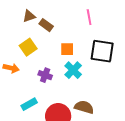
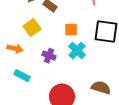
cyan rectangle: (29, 104) -> (22, 76), moved, turned 56
brown semicircle: (84, 107) -> (101, 88), moved

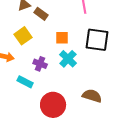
cyan rectangle: (22, 76) -> (25, 82), moved

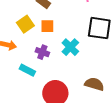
orange square: (62, 38) -> (47, 26), moved

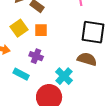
cyan cross: (70, 47) -> (64, 76), moved
brown semicircle: (94, 84) -> (87, 59), moved

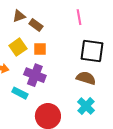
purple cross: (36, 56) -> (35, 75), size x1.5
cyan cross: (64, 76) -> (86, 106), moved

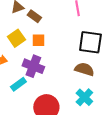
cyan rectangle: (20, 93) -> (18, 84), turned -63

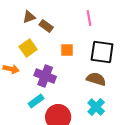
orange square: (38, 40) -> (67, 50), moved
cyan rectangle: (18, 84) -> (36, 101), moved

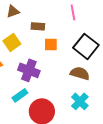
brown rectangle: (46, 26) -> (38, 26), moved, turned -32
black square: (102, 52) -> (86, 46), turned 30

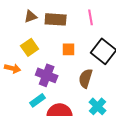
brown rectangle: (38, 26) -> (56, 19), moved, size x1.5
brown semicircle: (80, 73) -> (86, 78), moved, turned -90

